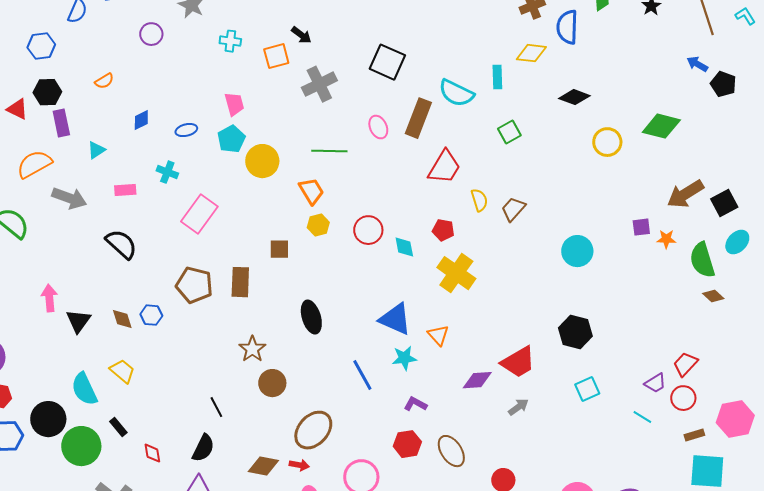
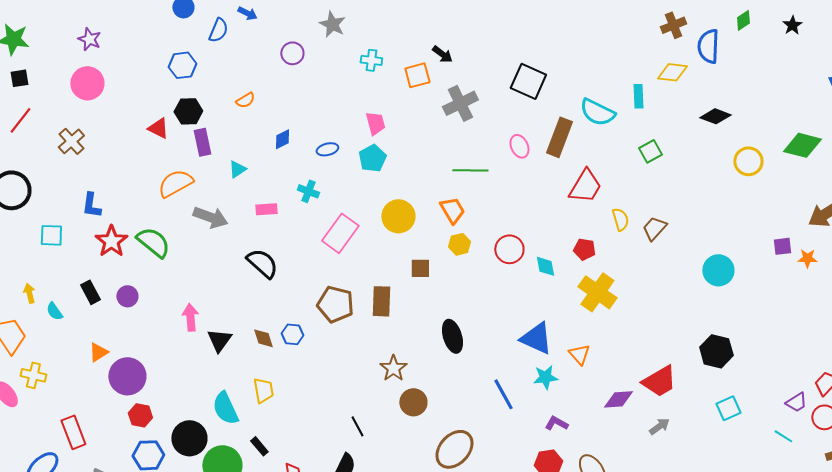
yellow circle: (262, 161) -> (398, 216), moved
yellow trapezoid: (122, 371) -> (263, 390), turned 40

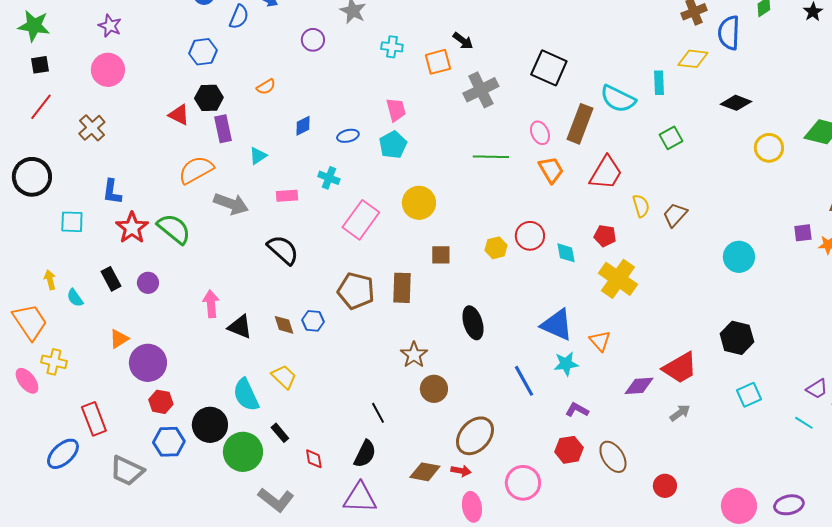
orange trapezoid: (452, 210) -> (551, 170), moved
yellow hexagon: (459, 244) -> (496, 248), moved
black triangle: (219, 340) -> (240, 327), turned -44
yellow trapezoid: (263, 390) -> (284, 377), turned -36

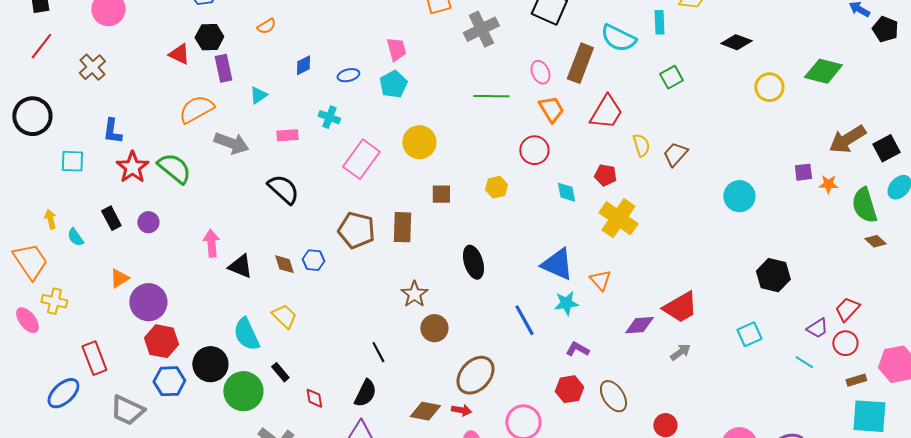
red circle: (530, 236) -> (534, 150), moved
black hexagon: (737, 338) -> (773, 275), moved
red hexagon: (161, 402) -> (161, 341), size x1.4

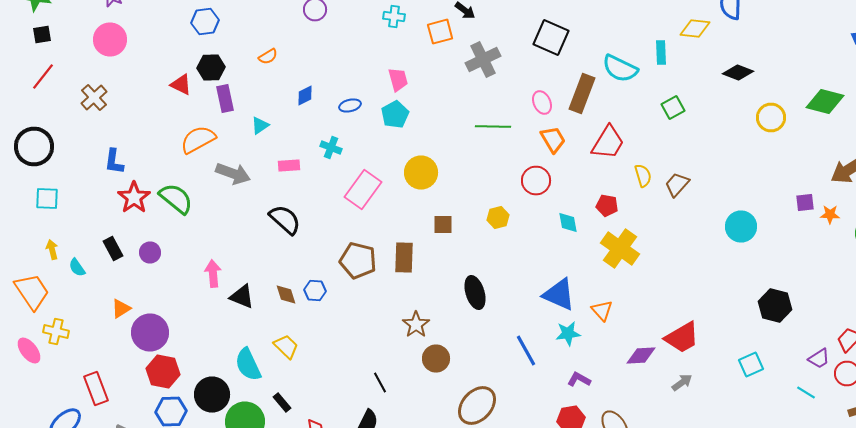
cyan square: (72, 161) -> (47, 198), moved

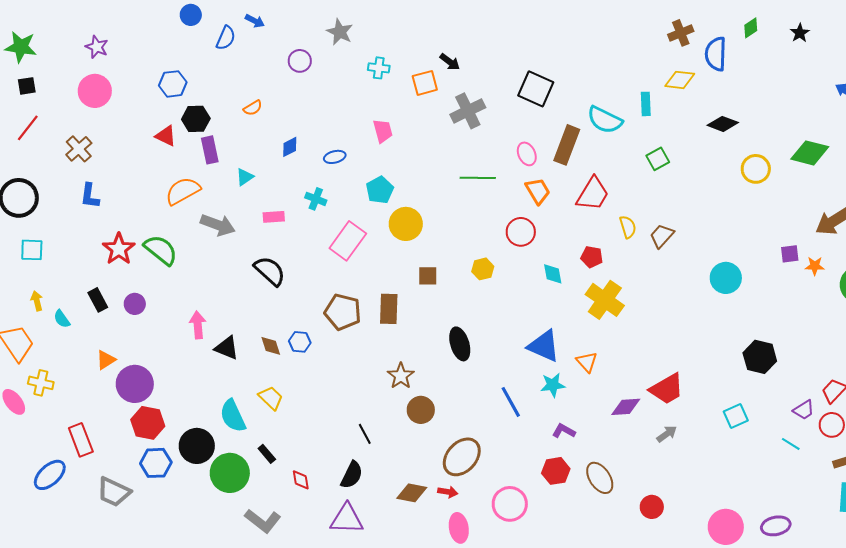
blue hexagon: (205, 22) -> (173, 84), moved
cyan pentagon: (395, 114) -> (380, 190), moved
blue L-shape: (114, 162) -> (90, 196), moved

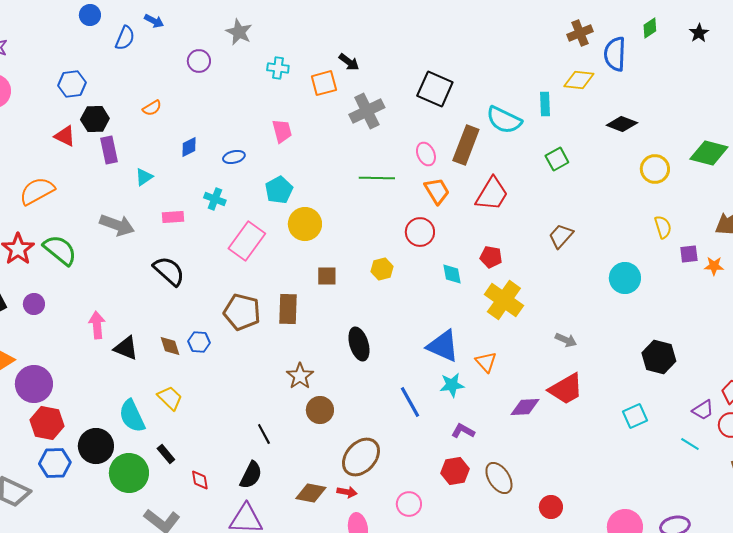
orange semicircle: (183, 191) -> (37, 191), moved
yellow semicircle: (628, 227) -> (663, 227), moved
gray arrow: (667, 434) -> (566, 340), moved, turned 60
pink circle: (510, 504) -> (409, 504), size x0.7

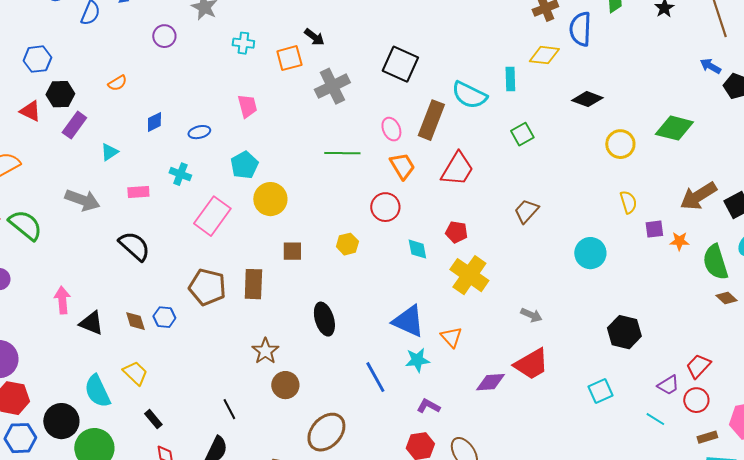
purple rectangle: (109, 150) -> (74, 125), turned 48
black rectangle: (166, 454) -> (153, 419), moved

